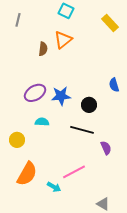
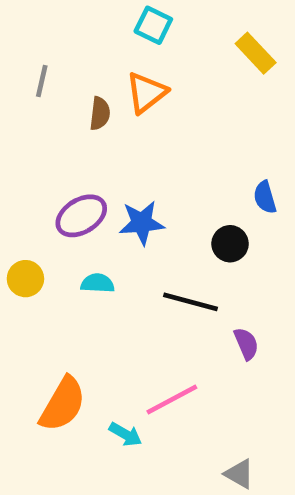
gray line: (18, 20) -> (42, 81), moved
black circle: (89, 105) -> (230, 244), moved
yellow circle: (17, 140) -> (25, 279), moved

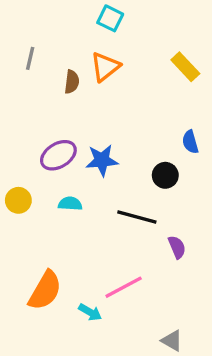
yellow rectangle: (256, 53) -> (185, 67), moved

